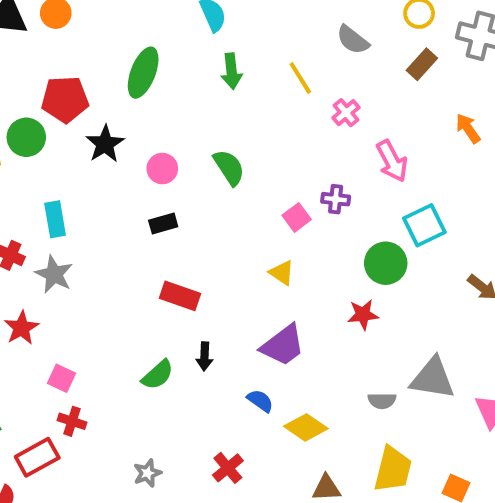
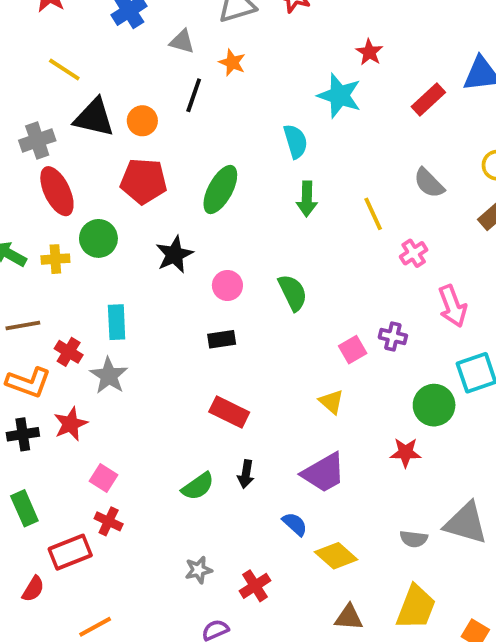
red pentagon: (65, 99) -> (144, 181), moved
gray star: (147, 473) -> (198, 570), moved

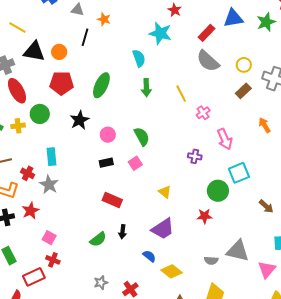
gray semicircle: (429, 183) -> (208, 61), moved, size x1.4
pink square: (353, 350) -> (135, 163), moved

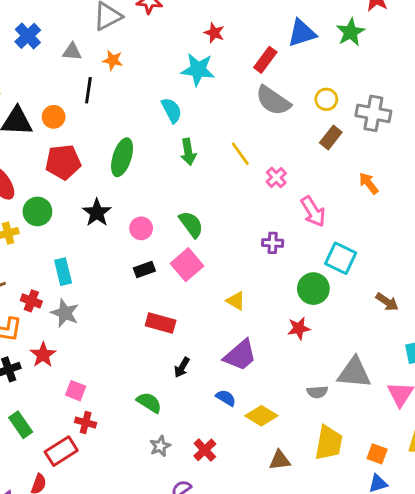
pink square: (135, 163) -> (187, 265), size x1.5
cyan square: (239, 173) -> (341, 258), turned -35
black arrow: (123, 232) -> (182, 367), turned 32
green semicircle: (98, 239) -> (149, 403), moved, turned -102

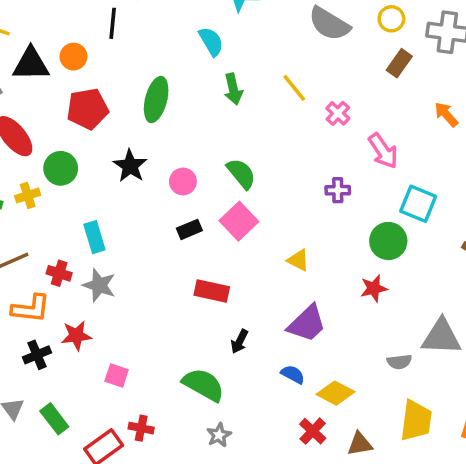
red star: (43, 355) -> (76, 336), turned 30
green semicircle: (149, 403) -> (203, 385), size x1.4
red cross: (86, 422) -> (141, 428), moved
red cross: (205, 450) -> (313, 431), moved

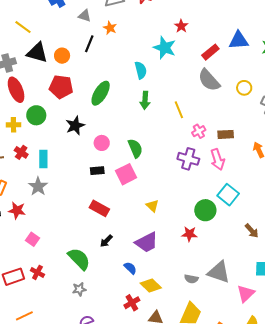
brown rectangle: (399, 63) -> (226, 134), moved, turned 35
purple cross: (338, 190) -> (188, 159), moved, size x1.5
red cross: (59, 273) -> (21, 152), moved

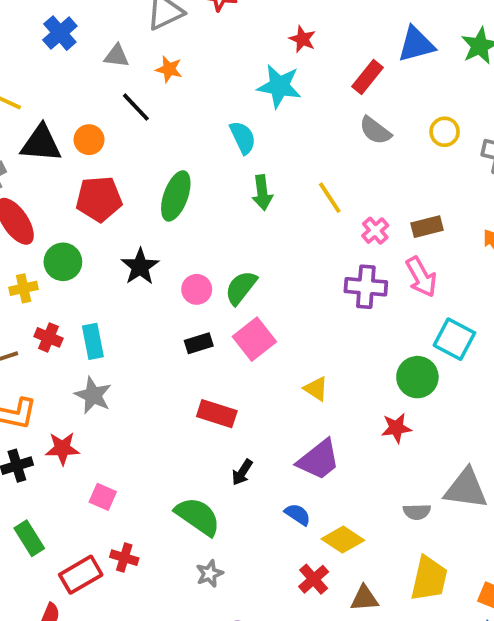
black line: (89, 44) -> (136, 107), turned -54
gray semicircle: (209, 80) -> (375, 131), size x0.7
green semicircle: (135, 148) -> (241, 288), moved, turned -108

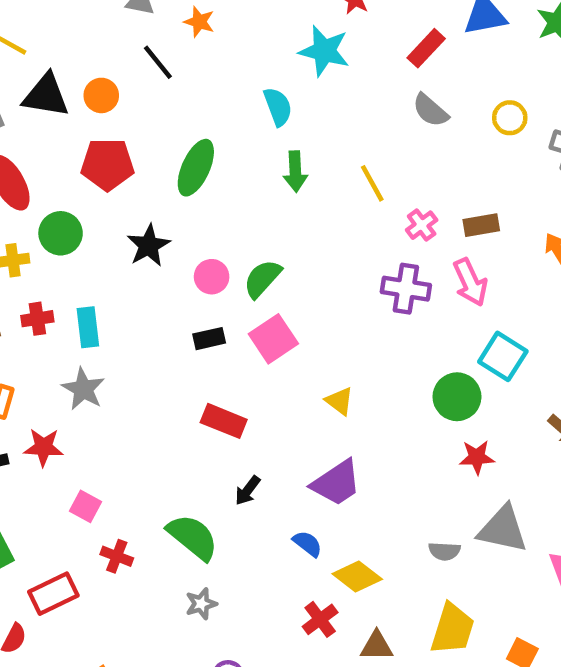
red cross: (49, 337) -> (37, 319), turned -36
red star: (396, 428) -> (477, 457), moved
red cross: (124, 558) -> (117, 556), moved

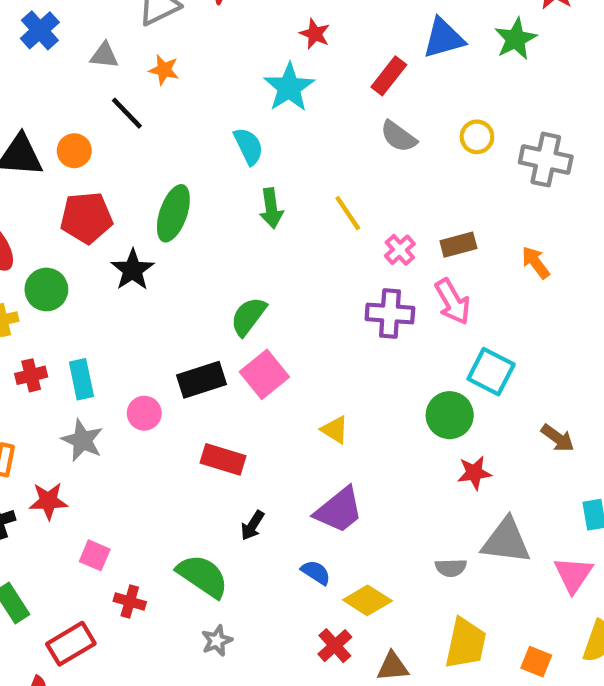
cyan star: (324, 51) -> (289, 87), turned 30
black star: (149, 246) -> (133, 270), moved
pink circle: (212, 277) -> (144, 413), moved
black rectangle: (209, 339) -> (201, 380), size x1.5

